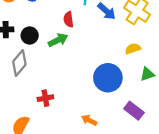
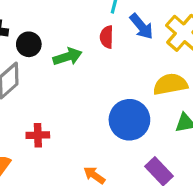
red semicircle: (69, 19) -> (107, 37), moved
yellow semicircle: (133, 49) -> (170, 84), size x1.5

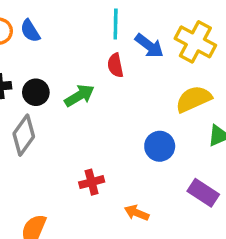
blue circle: (129, 120) -> (160, 146), size x0.7
red cross: (38, 135) -> (92, 182), moved

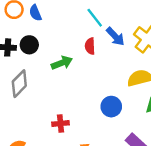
cyan line: (116, 24) -> (95, 18), turned -48
black circle: (36, 92) -> (29, 45), moved

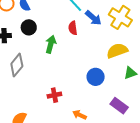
black circle: (29, 45) -> (29, 27), moved
green arrow: (62, 63) -> (51, 44), turned -48

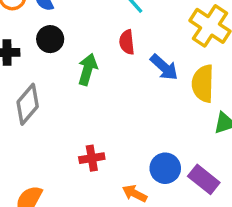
blue arrow: (93, 18) -> (164, 67), moved
yellow semicircle: (117, 51) -> (203, 84), turned -70
blue circle: (96, 77) -> (165, 168), moved

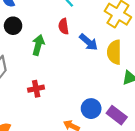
red cross: (92, 158) -> (36, 89), moved

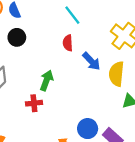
green arrow: (38, 45) -> (47, 80), moved

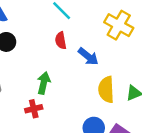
yellow semicircle: (117, 74) -> (106, 90), moved

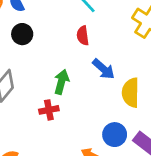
blue arrow: (88, 57) -> (103, 69), moved

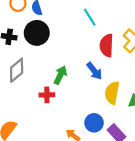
black circle: (22, 34) -> (37, 33), size x1.5
red semicircle: (83, 36) -> (107, 45), moved, size x1.5

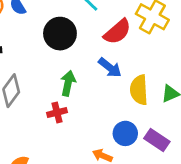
black circle: (37, 33) -> (60, 34), moved
red semicircle: (107, 45) -> (117, 32), turned -120

